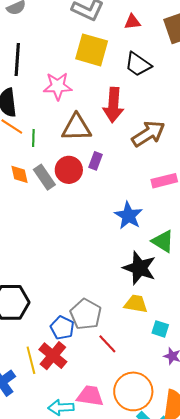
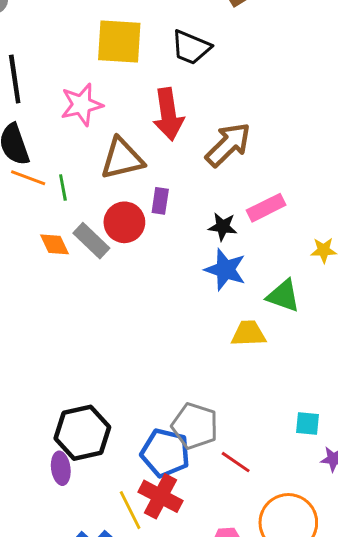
black star: (139, 268) -> (223, 227), moved, size x0.6
yellow trapezoid: (136, 304) -> (249, 334), moved
blue pentagon: (62, 328) -> (165, 453), size x1.4

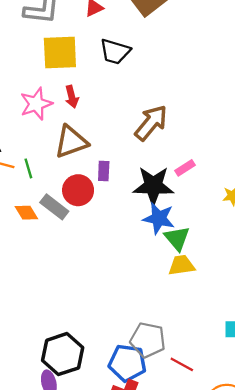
red arrow: (168, 114) -> (72, 97), moved, size x0.6
pink rectangle: (266, 208) -> (185, 168), size x0.7
black star: (223, 227) -> (153, 186), size x1.8
green triangle: (283, 296) -> (177, 238), moved, turned 36

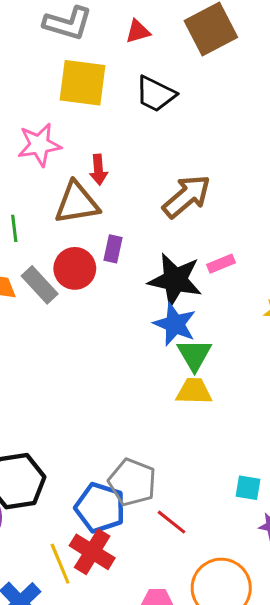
red arrow: (72, 97) -> (98, 170), moved

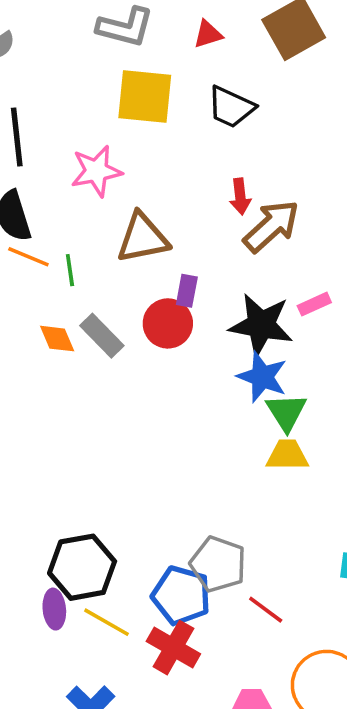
red arrow: (98, 170) -> (240, 196), moved
red circle: (75, 268) -> (168, 323), moved
yellow line: (60, 564) -> (107, 622), moved, turned -36

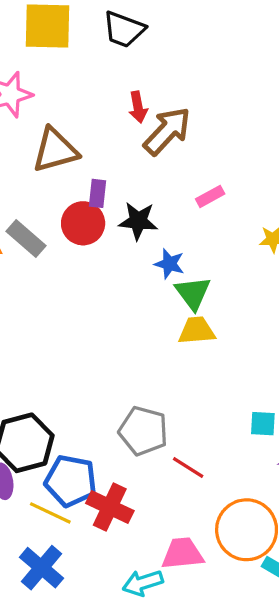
black star: (261, 325) -> (138, 221), moved, size x0.7
blue star: (262, 377) -> (169, 264), size x0.7
blue pentagon: (181, 595) -> (71, 481), moved
yellow line: (107, 622) -> (50, 513), moved

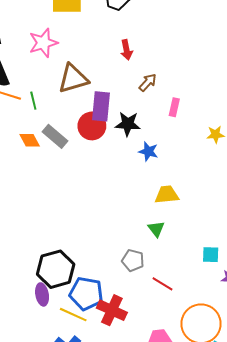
brown arrow: (167, 131) -> (148, 82), moved, size x0.6
purple rectangle: (97, 193) -> (101, 106), size x1.6
pink rectangle: (210, 196) -> (174, 107), turned -48
green triangle: (193, 293) -> (156, 229), moved, size x0.7
gray pentagon: (143, 431) -> (133, 260), size x0.7

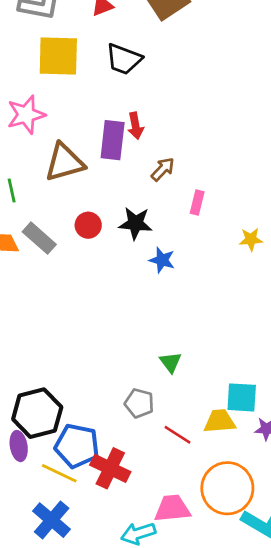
purple rectangle: (101, 106) -> (113, 140), moved
red circle: (92, 126) -> (88, 225), size x0.7
yellow trapezoid: (167, 195) -> (220, 421), moved
cyan square: (211, 255) -> (242, 397), size x1.4

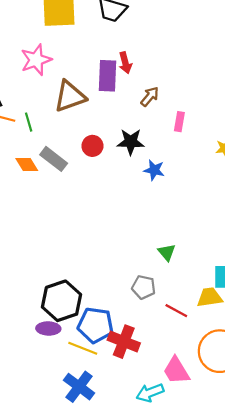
purple ellipse: (19, 446) -> (48, 328), turned -75
pink trapezoid: (172, 508) -> (176, 371), turned -112

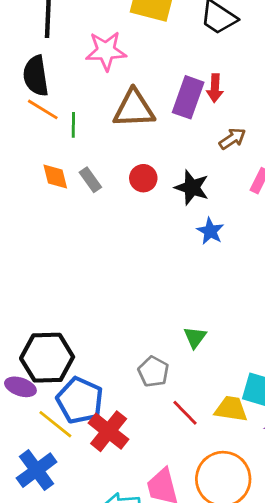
gray rectangle: (54, 159) -> (90, 180), size x0.7

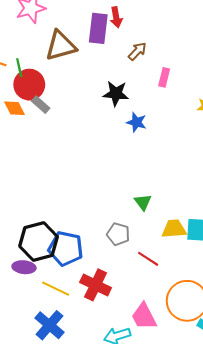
red circle: (143, 178) -> (29, 85), moved, size x1.5
blue pentagon: (80, 400) -> (66, 249), moved
yellow trapezoid: (231, 409) -> (174, 229), moved

